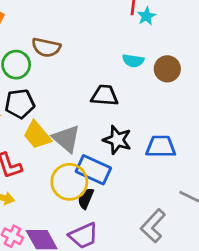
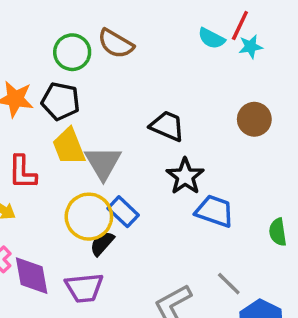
cyan semicircle: (133, 61) -> (211, 38), moved
black star: (117, 140) -> (185, 176), moved
blue rectangle: (93, 170) -> (123, 212), size x0.7

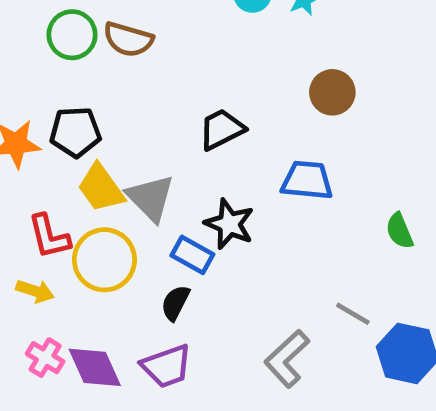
green circle: (72, 52) -> (72, 35), moved
black trapezoid: (167, 126) -> (222, 129), turned -36
black star: (185, 176) -> (229, 224), moved
blue trapezoid: (215, 211) -> (307, 180), moved
yellow circle: (89, 217) -> (104, 260), moved

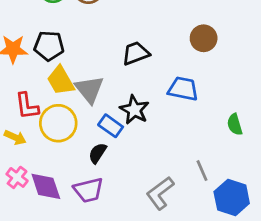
gray line: (353, 314) -> (202, 171), turned 30

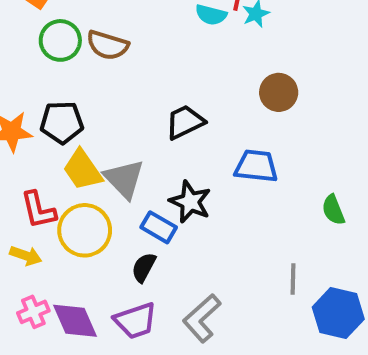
gray line: (202, 171) -> (293, 279), turned 30
pink cross: (17, 177) -> (33, 312), turned 35
gray L-shape: (160, 193) -> (202, 318), moved

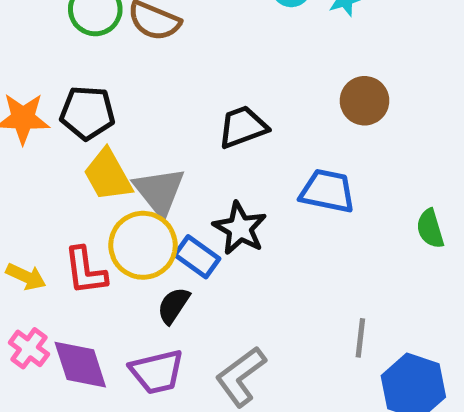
red L-shape: (38, 210) -> (85, 271), moved
green semicircle: (333, 210) -> (430, 229), moved
yellow circle: (85, 230) -> (143, 245), moved
pink cross: (33, 312) -> (29, 348), turned -36

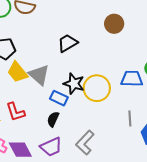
blue trapezoid: (327, 191) -> (132, 79), moved
yellow circle: (143, 245) -> (97, 88), moved

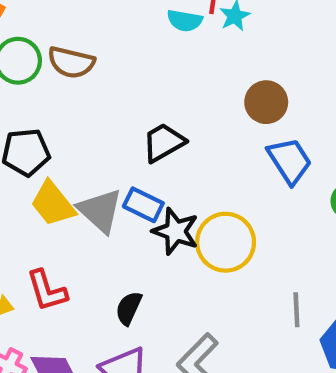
blue trapezoid: (132, 79) -> (290, 161), moved, turned 55
blue rectangle: (59, 98) -> (143, 205), moved

